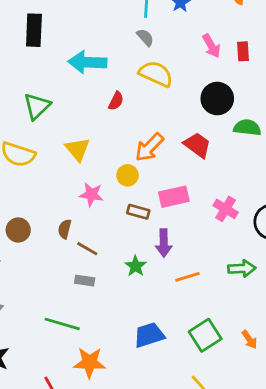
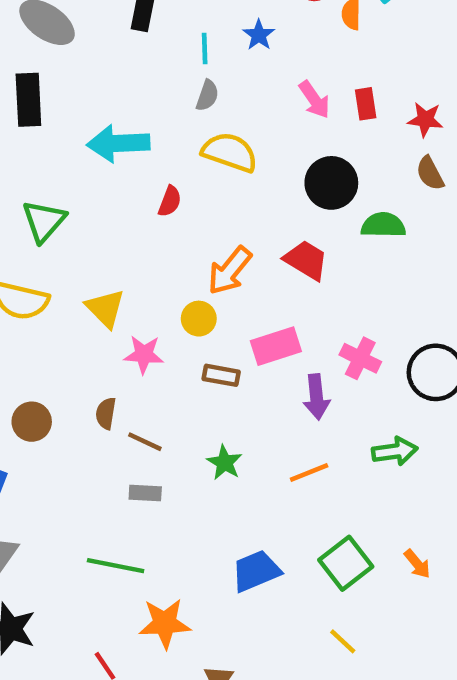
gray semicircle: (145, 37) -> (207, 95), turned 66
yellow triangle: (78, 149) -> (105, 308), moved
purple arrow: (164, 243) -> (316, 397), moved

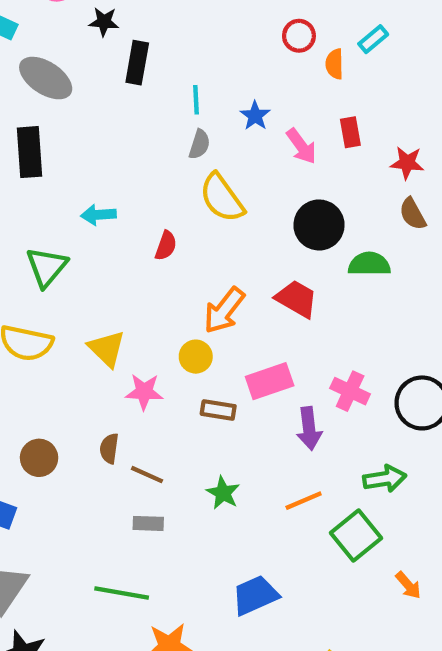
blue star: (259, 35) -> (255, 116), moved
red rectangle: (366, 104) -> (350, 132), moved
cyan arrow: (118, 143) -> (98, 215), moved, size x0.6
yellow semicircle: (230, 152) -> (222, 198), turned -144
green square: (346, 563) -> (356, 536), moved

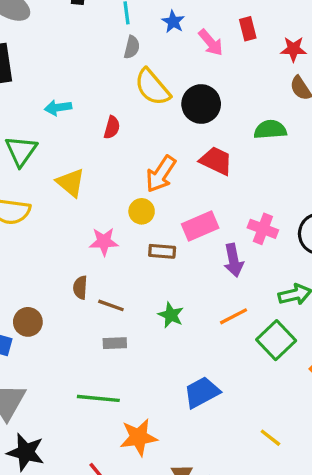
black circle: (319, 225) -> (201, 104), moved
yellow triangle: (107, 349) -> (71, 183), moved
brown circle: (39, 458) -> (28, 322), moved

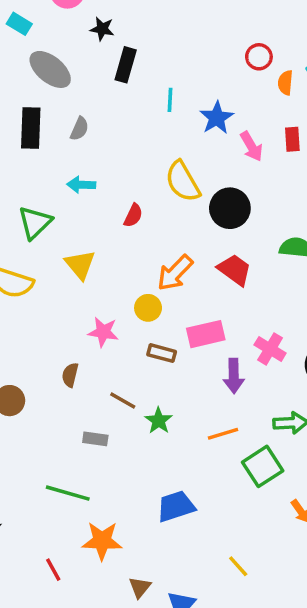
blue star: (173, 22) -> (217, 118), size x1.4
gray semicircle: (132, 47) -> (79, 129), moved
brown line: (111, 305) -> (123, 401), moved

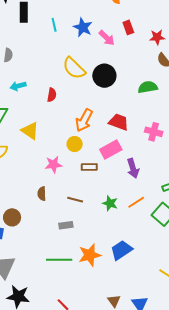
red trapezoid: (235, 270) -> (119, 122), moved
pink cross: (270, 349) -> (154, 132), moved
green star: (159, 421) -> (110, 203), moved
orange star: (102, 541) -> (90, 255), moved

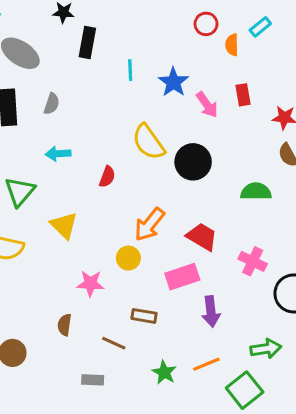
brown rectangle: (89, 167) -> (144, 316), moved
green star: (110, 203) -> (164, 372), moved

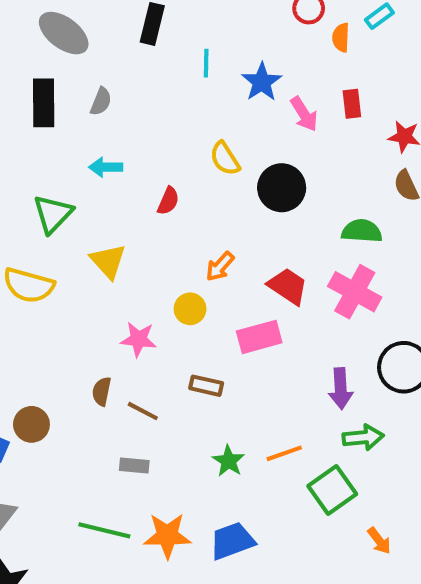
yellow semicircle: (149, 142) -> (225, 159), size x0.7
orange arrow: (149, 224) -> (220, 266), size x0.7
pink cross: (253, 261) -> (355, 292), moved, size x1.4
purple arrow: (211, 311) -> (341, 389), moved
brown line: (114, 343) -> (143, 411), moved

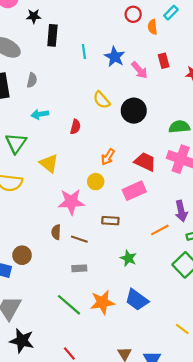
pink star: (139, 339) -> (71, 202), size x1.4
orange line: (284, 453) -> (160, 230), moved
green line: (104, 530) -> (69, 305), turned 36
blue trapezoid: (232, 541) -> (137, 300), turned -115

